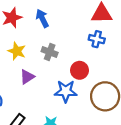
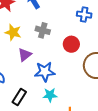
blue star: (66, 91) -> (45, 72), moved

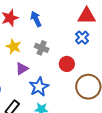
blue cross: (84, 15) -> (82, 38), turned 32
blue star: (45, 72) -> (39, 87), turned -30

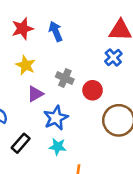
gray cross: (42, 48) -> (65, 78), moved

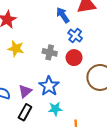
blue arrow: (56, 31) -> (63, 15), moved
blue cross: (113, 57) -> (75, 36), moved
purple triangle: (35, 94) -> (25, 91), moved

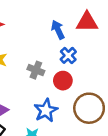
blue star: (49, 86) -> (46, 110), moved

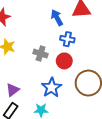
blue cross: (68, 55) -> (67, 39), turned -32

